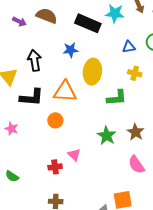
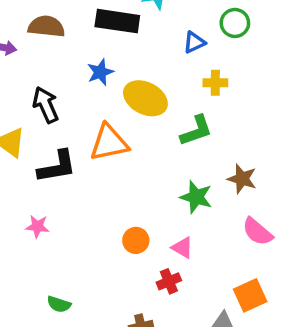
yellow ellipse: (92, 72) -> (145, 98), turned -55
orange circle: (55, 120) -> (136, 240), moved
pink triangle: (74, 155) -> (182, 248), moved
red cross: (55, 167) -> (169, 281), moved

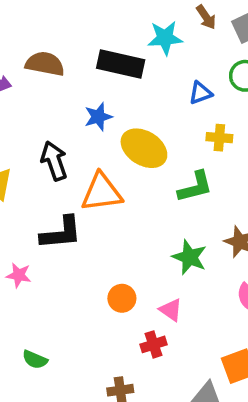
black arrow: (46, 105) -> (54, 161), moved
black L-shape: (57, 167) -> (61, 233), moved

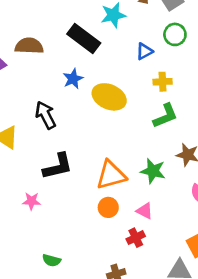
black rectangle: (121, 64) -> (84, 38), turned 32
green L-shape: (195, 187) -> (165, 116), moved
orange triangle: (102, 192) -> (111, 175), moved

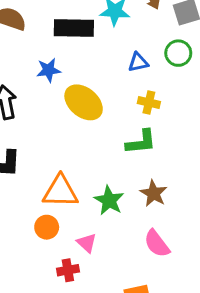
black rectangle: (84, 38) -> (74, 28), turned -52

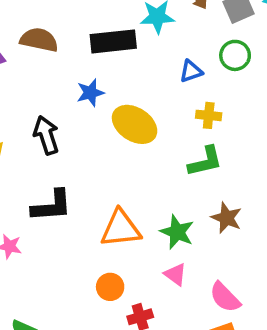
orange circle: (47, 227) -> (110, 287), moved
pink triangle: (87, 243) -> (175, 274), moved
pink semicircle: (157, 244) -> (225, 297), moved

